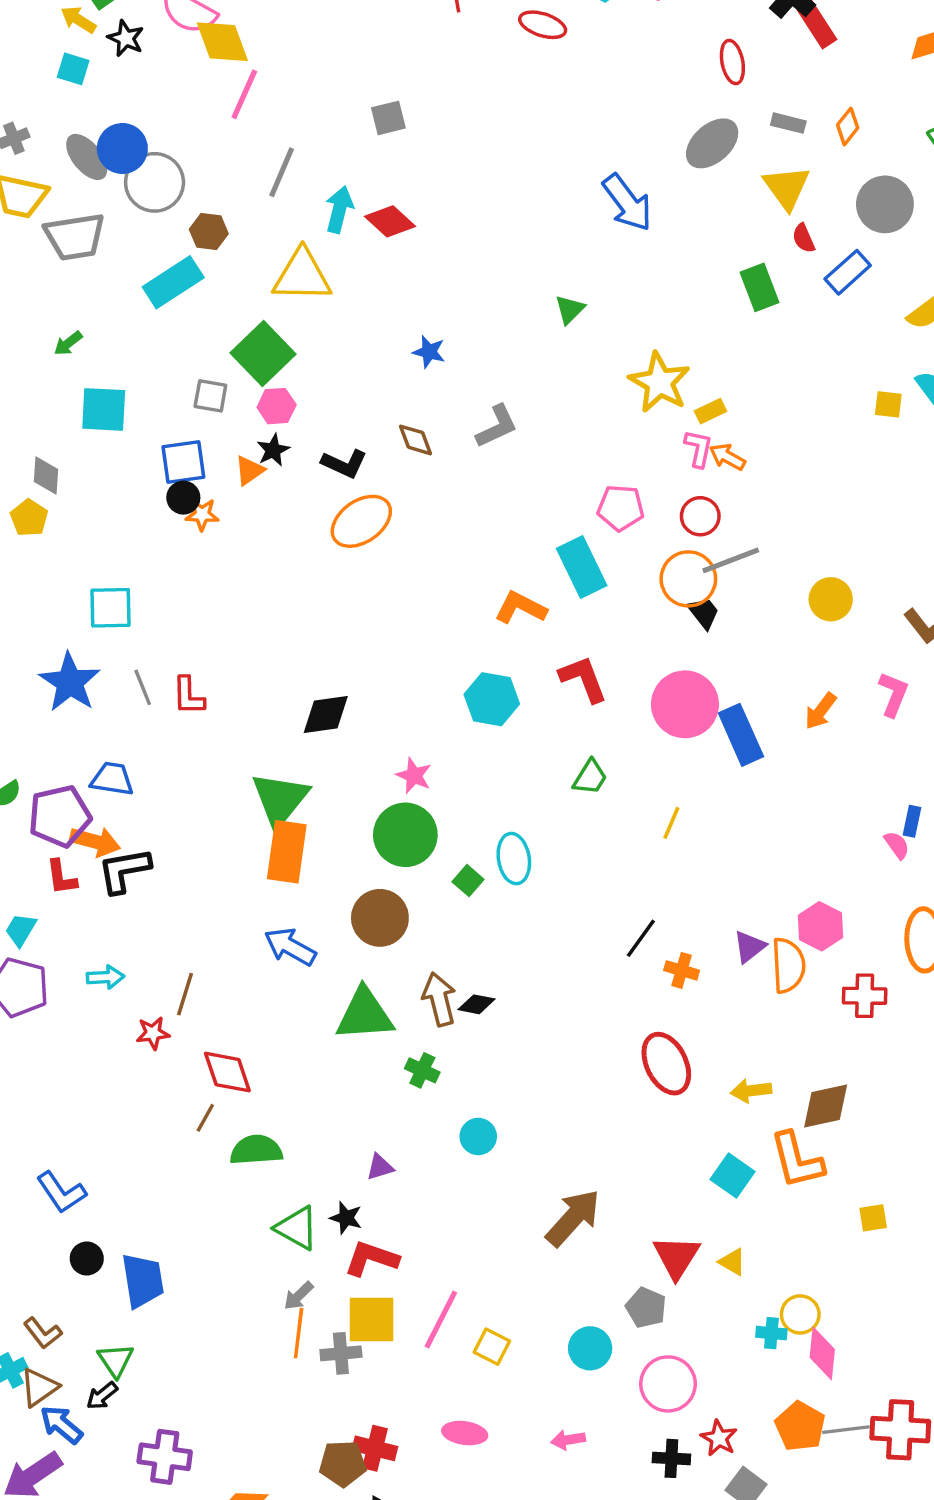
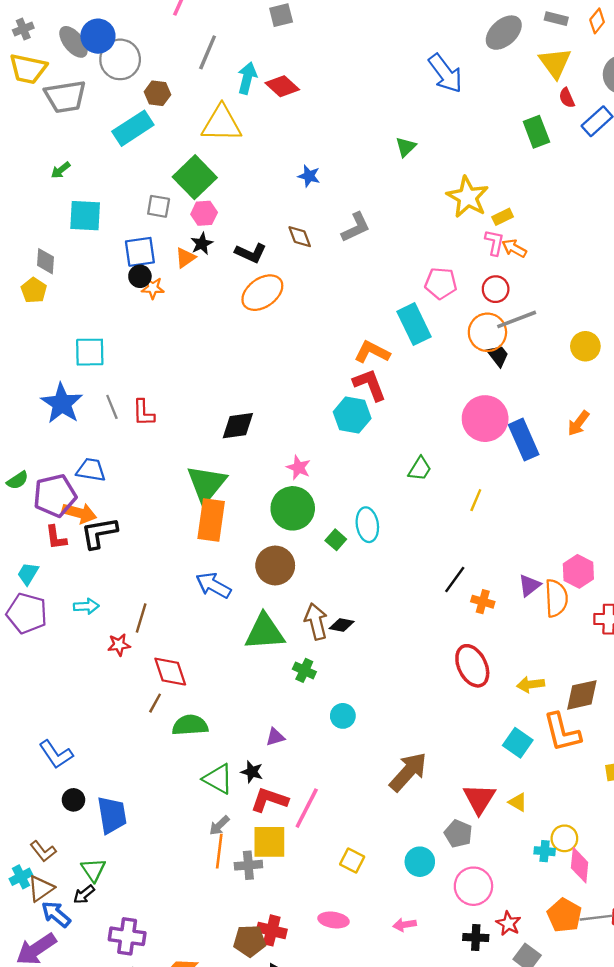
red L-shape: (583, 679) -> (370, 385), moved
pink line: (441, 1320) -> (307, 808), moved

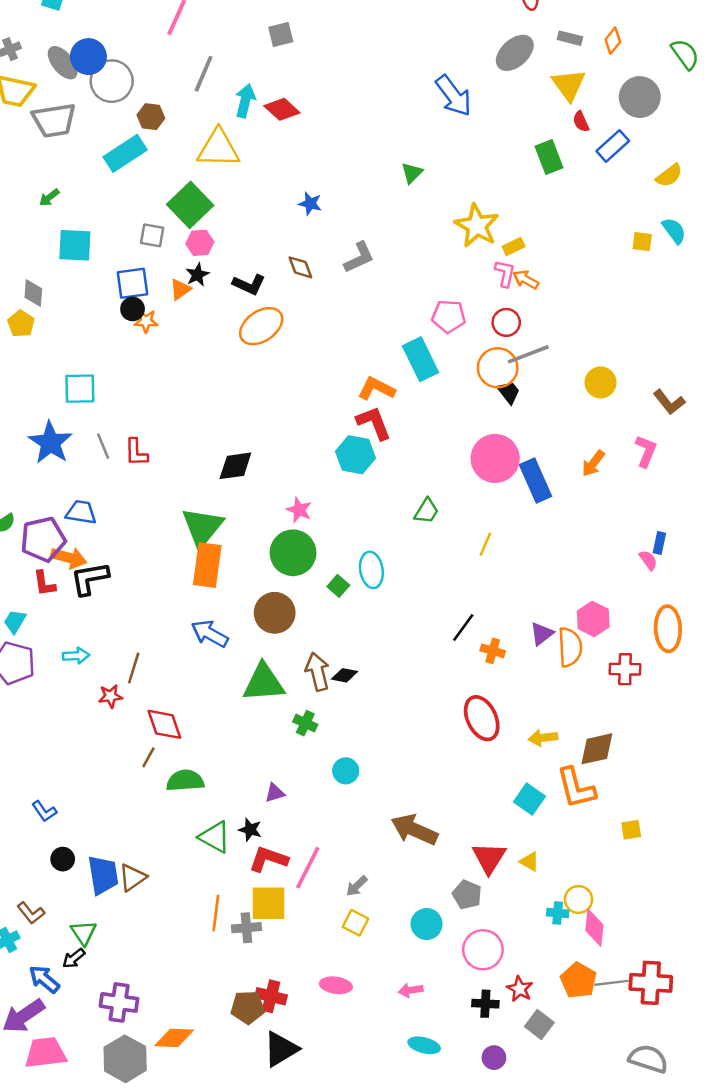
blue L-shape: (56, 754) -> (44, 811), size x0.7
brown arrow: (408, 772) -> (414, 830), turned -108
gray arrow: (219, 826) -> (357, 886), moved
brown triangle: (41, 888) -> (133, 877), moved

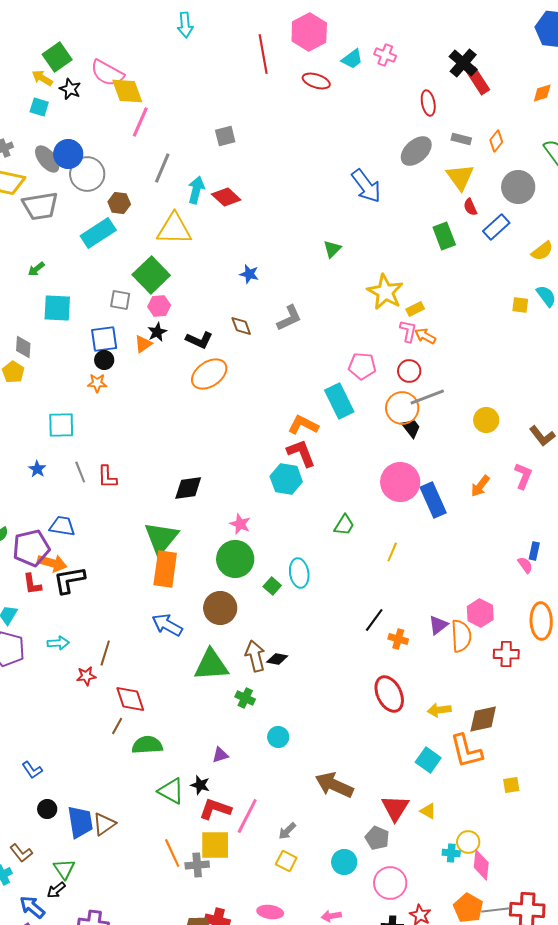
orange star: (146, 321) -> (97, 383), moved
blue star: (50, 443) -> (37, 469), size x0.5
orange line: (216, 913) -> (172, 853), turned -32

